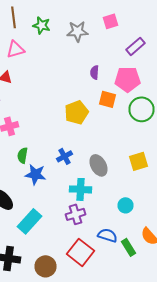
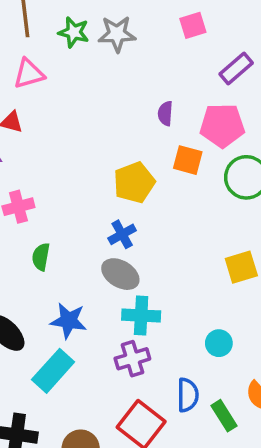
gray star: (78, 31) -> (117, 34), moved
blue cross: (64, 156) -> (122, 234), moved
gray ellipse: (98, 165) -> (120, 274), moved, turned -30
blue star: (36, 174) -> (69, 321), moved
blue semicircle: (108, 235) -> (188, 395), turned 72

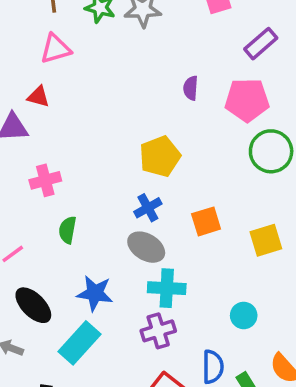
orange square: (188, 160) -> (206, 221), moved, turned -32

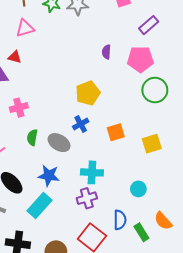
gray ellipse: (146, 247) -> (59, 143), moved

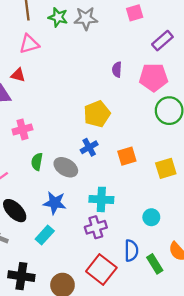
cyan rectangle: (39, 205) -> (45, 235), size x0.7

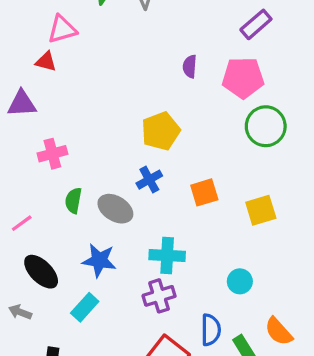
red triangle: (18, 75) -> (46, 62), moved

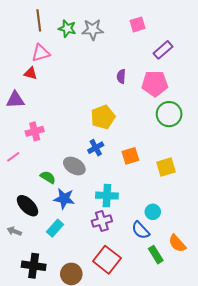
green semicircle: (73, 201) -> (48, 177), moved, turned 112
pink line: (22, 223) -> (13, 157), moved
blue semicircle: (211, 330) -> (141, 230), moved, turned 138

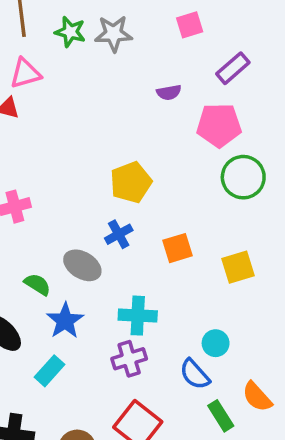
purple semicircle: (121, 76) -> (169, 92), moved, turned -104
blue star: (64, 199) -> (65, 321), turned 30

